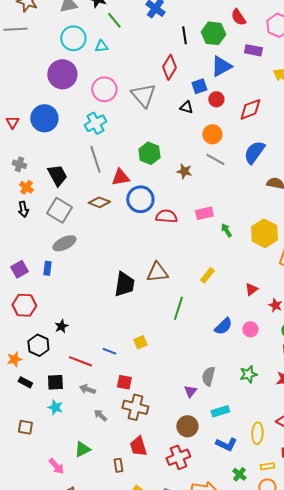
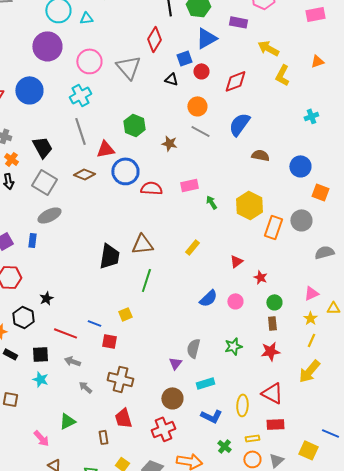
green line: (178, 308) -> (146, 280), moved
red square: (124, 382) -> (109, 341), moved

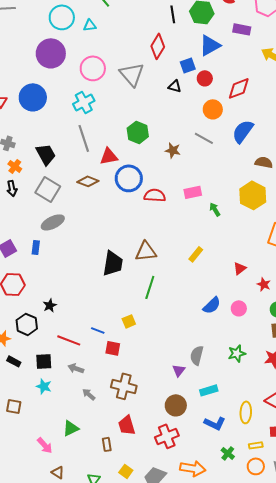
orange circle: (197, 106) -> (213, 109), moved
yellow hexagon: (249, 205) -> (253, 195), moved

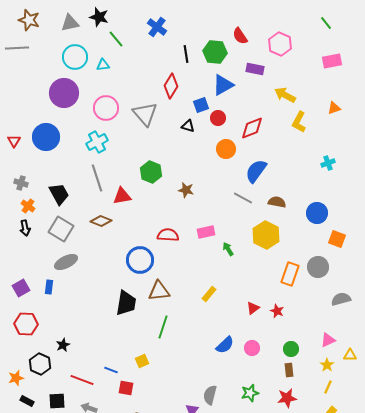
gray line: (204, 138) -> (243, 198), moved
blue circle: (129, 178) -> (140, 260), moved
red star: (264, 284) -> (277, 311), moved

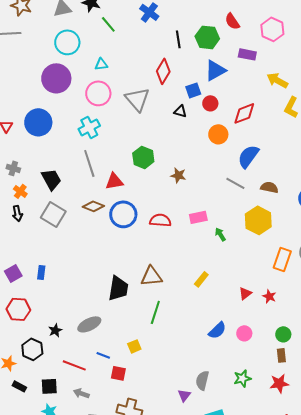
cyan triangle: (103, 65) -> (101, 64), moved
blue circle: (140, 260) -> (123, 214), moved
gray ellipse: (66, 262) -> (89, 324), moved

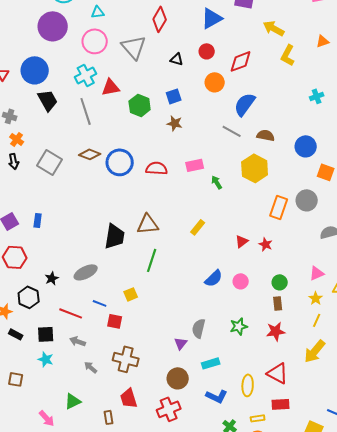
blue square: (193, 90) -> (174, 96), moved
black trapezoid: (51, 179) -> (48, 100), moved
red triangle: (114, 181) -> (111, 87), moved

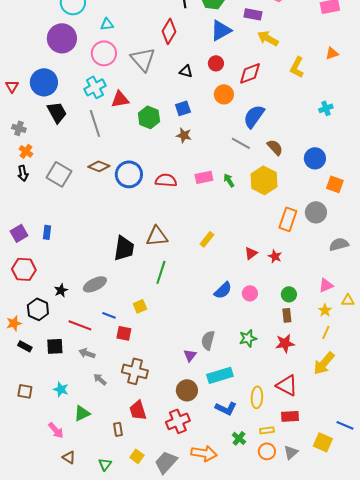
yellow arrow: (274, 28) -> (268, 38), moved
brown semicircle: (266, 135) -> (275, 147), turned 36
green arrow: (217, 182) -> (229, 180), moved
cyan star: (46, 359) -> (61, 389), moved
cyan rectangle: (211, 363) -> (220, 375), size x1.4

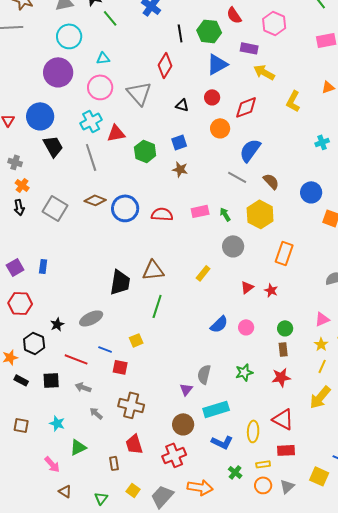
gray circle: (316, 212) -> (233, 246), moved

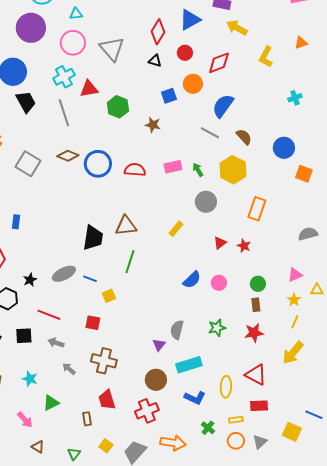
red diamond: (165, 65) -> (158, 32), moved
blue square: (179, 142) -> (169, 96), moved
blue line: (105, 349) -> (90, 279), moved

